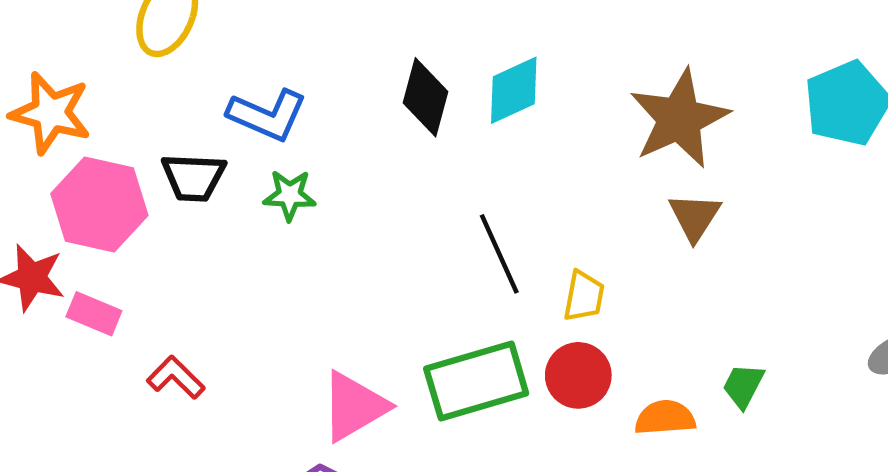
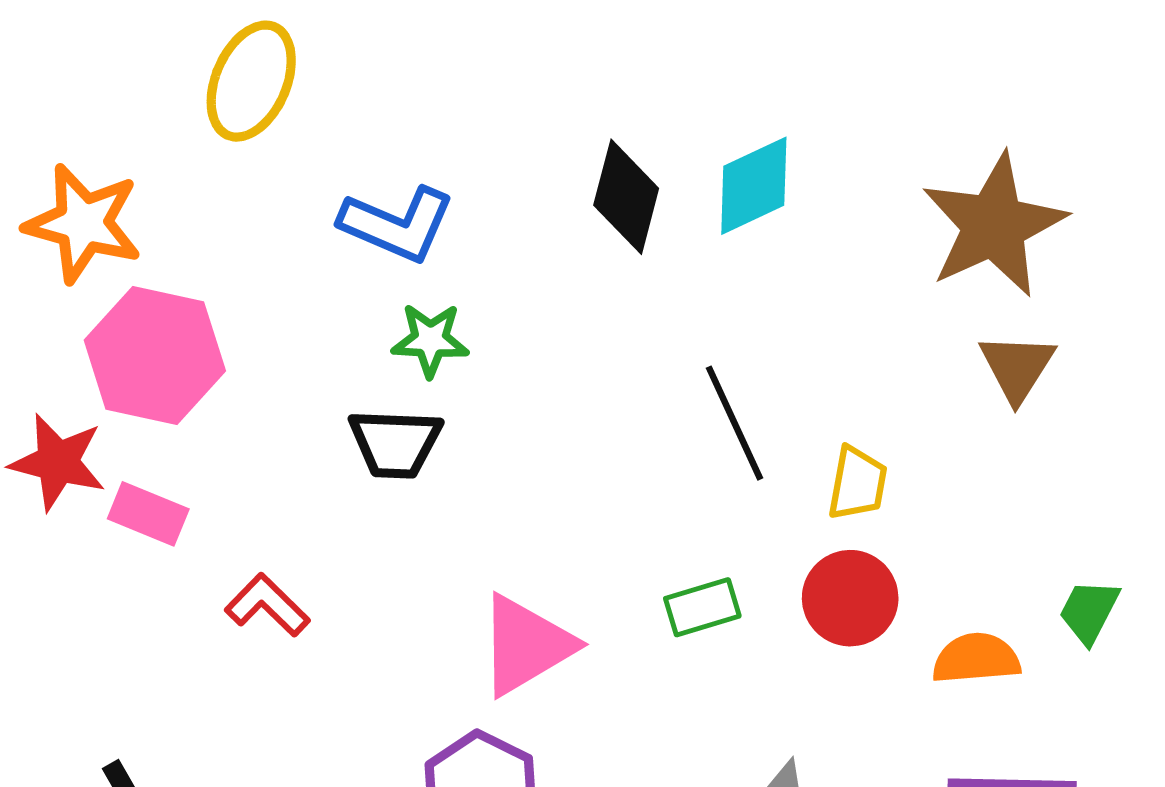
black trapezoid: (194, 177) -> (395, 443), moved
green rectangle: (476, 381) -> (702, 607), size x0.5

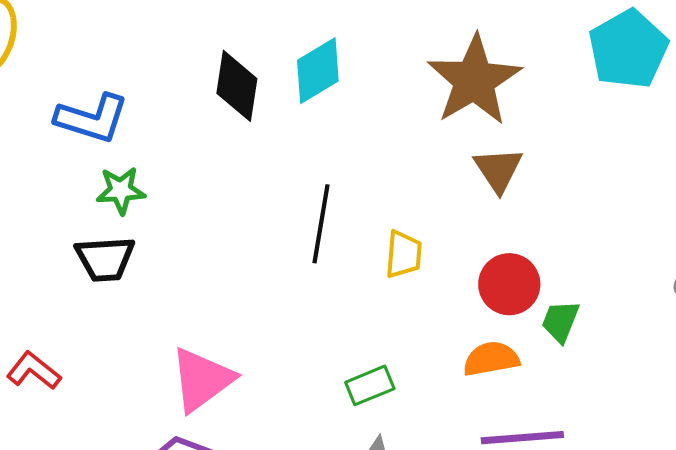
black line: (734, 423) -> (321, 224), turned 40
red circle: (850, 598) -> (509, 284), moved
green rectangle: (702, 607) -> (370, 385), moved

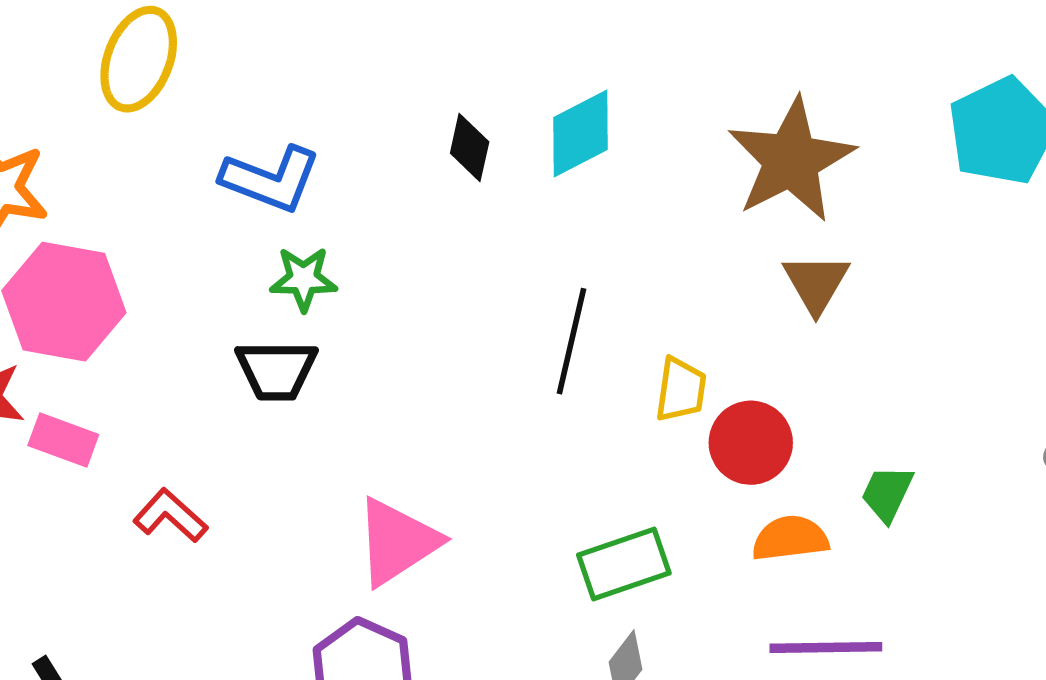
black diamond: (237, 86) -> (470, 147), size x0.7
red circle: (509, 284) -> (751, 443), moved
green rectangle: (370, 385) -> (624, 564), size x1.4

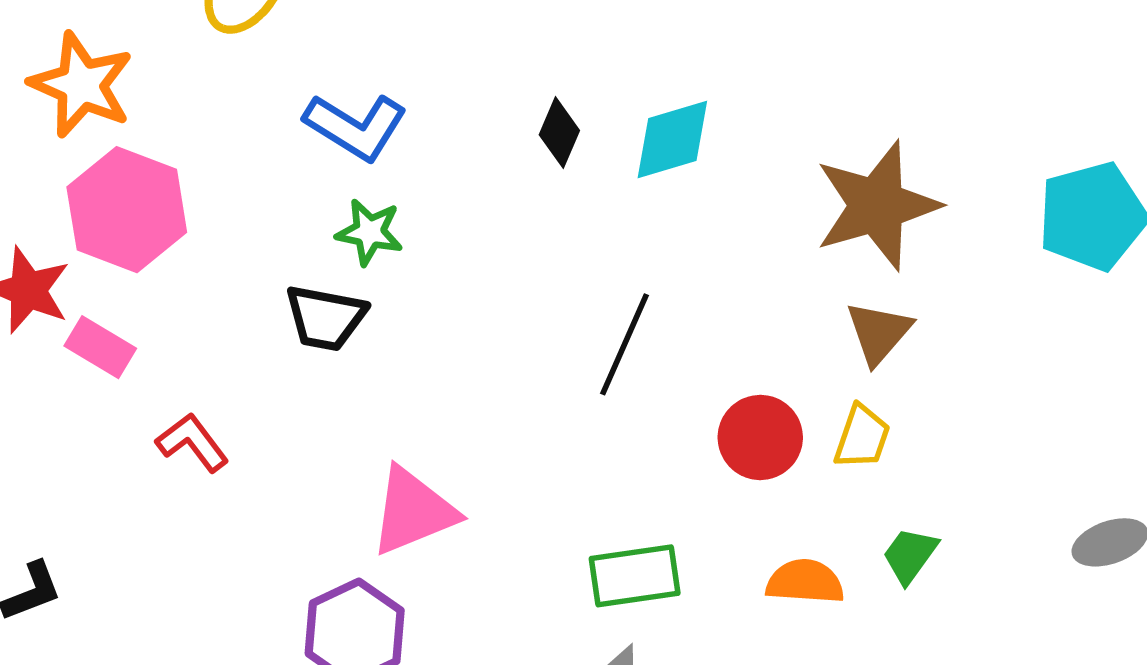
yellow trapezoid: (681, 390) -> (862, 437), moved
red circle: (751, 443) -> (760, 437), moved

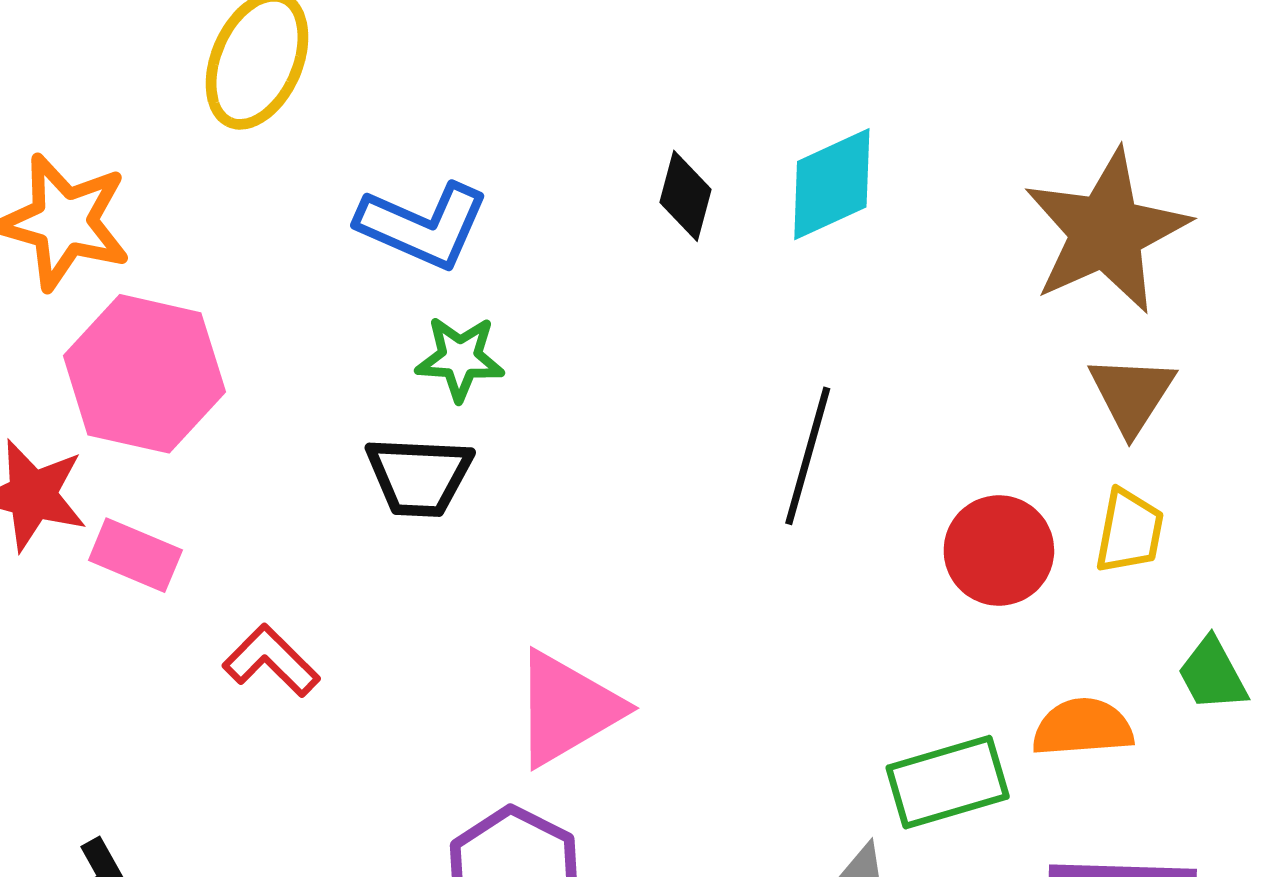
green trapezoid: (910, 555) -> (1212, 674), turned -56
green rectangle: (635, 576) -> (948, 782), moved

